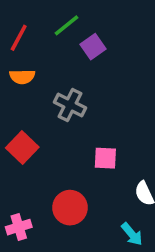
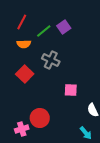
green line: (66, 25) -> (44, 31), moved
red square: (22, 147) -> (25, 74), moved
red circle: (70, 208) -> (40, 118), moved

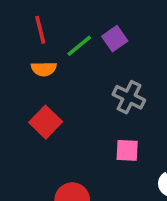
red line: (22, 22) -> (40, 30), turned -42
gray cross: (51, 60) -> (129, 97), moved

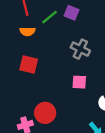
purple square: (115, 39) -> (72, 13), turned -32
red square: (46, 122) -> (29, 64), turned -30

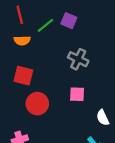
red circle: (45, 113) -> (37, 104), moved

